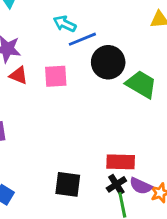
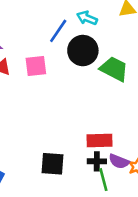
cyan arrow: (65, 24) -> (87, 18), moved
blue line: (82, 39) -> (58, 31), turned -30
black cross: (116, 184) -> (97, 161), turned 36

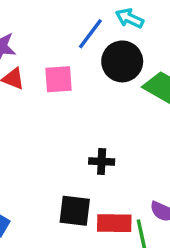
red rectangle: (99, 140) -> (114, 223), moved
black cross: (97, 161) -> (102, 161), moved

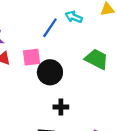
black circle: (122, 61) -> (50, 72), moved

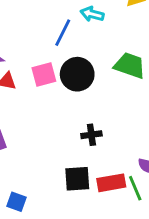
black circle: (50, 72) -> (77, 74), moved

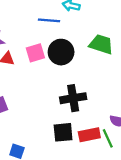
blue line: (63, 33) -> (49, 20), turned 70
black cross: (91, 135) -> (73, 98), size x1.6

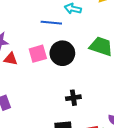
black cross: (73, 98) -> (73, 98), size x0.6

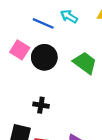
pink square: (38, 54) -> (20, 50), turned 30

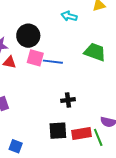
blue line: (43, 23) -> (53, 62), moved
black circle: (44, 57) -> (28, 36), moved

